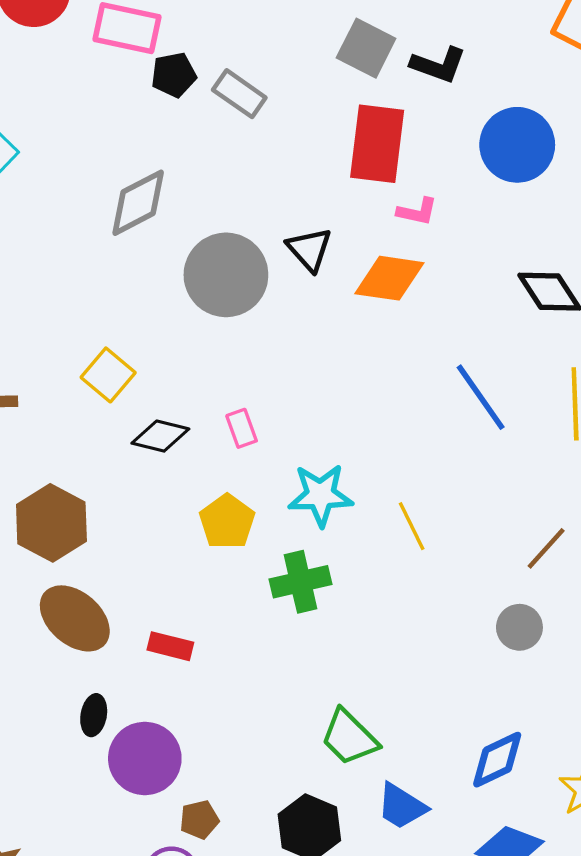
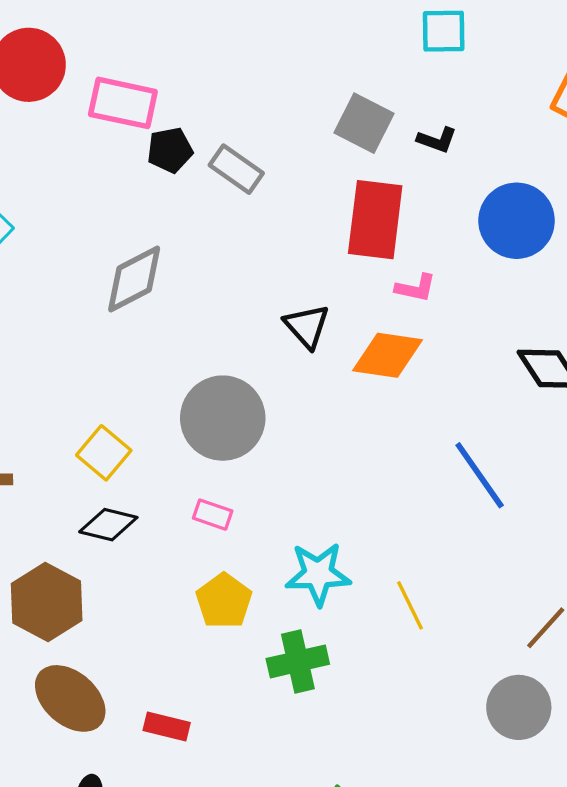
black L-shape: (438, 65) -> (437, 140), size x0.7
gray circle: (226, 275) -> (223, 418), moved
pink rectangle: (242, 428) -> (213, 515), moved, turned -51
black diamond: (160, 436) -> (108, 525), moved
gray circle: (519, 627) -> (519, 707), size x1.4

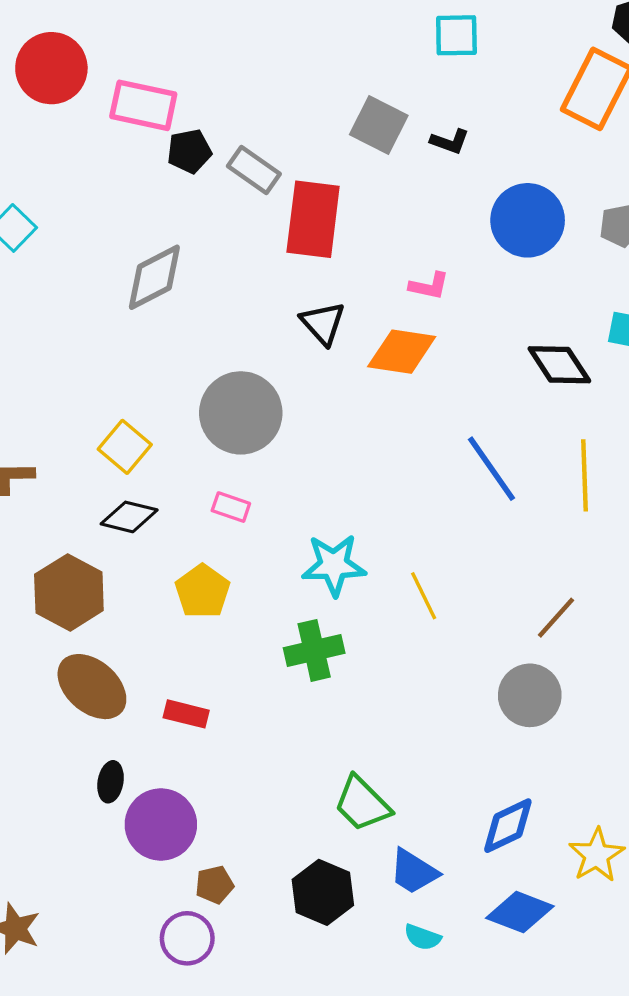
red rectangle: (375, 220) -> (313, 219), moved
yellow pentagon: (224, 601) -> (202, 591), moved

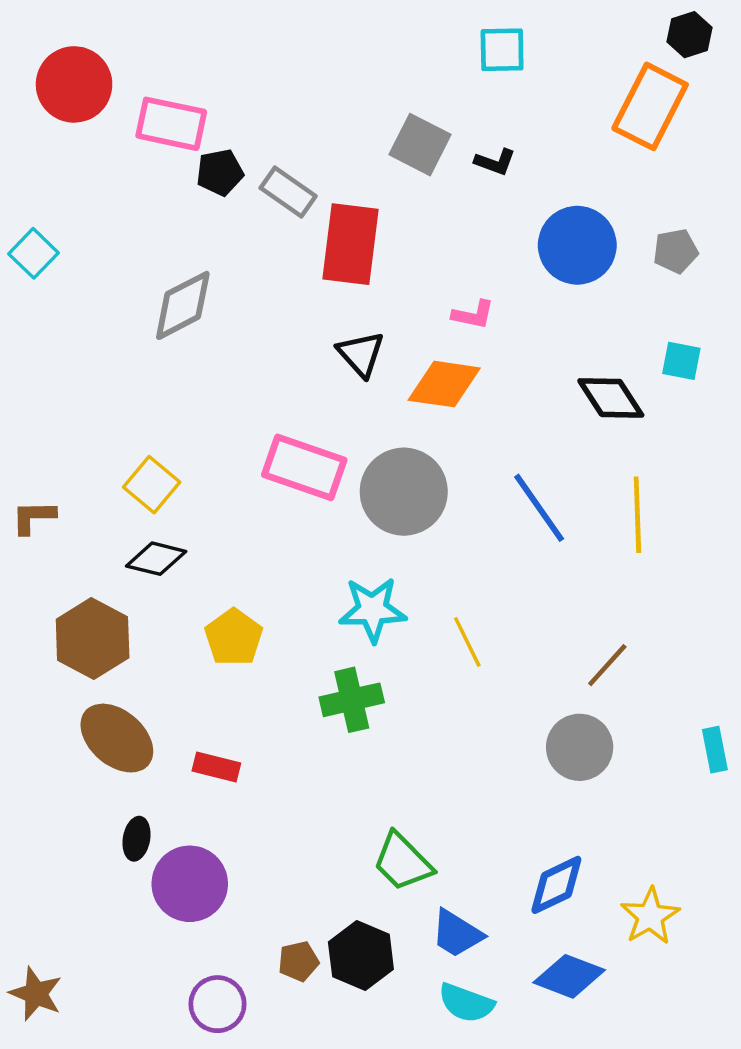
gray circle: (241, 413) -> (404, 492), moved
pink rectangle: (231, 507) -> (304, 467), moved, size x2.0
brown pentagon: (215, 885) -> (298, 961), moved
cyan semicircle: (422, 937) -> (466, 1003), size x1.4

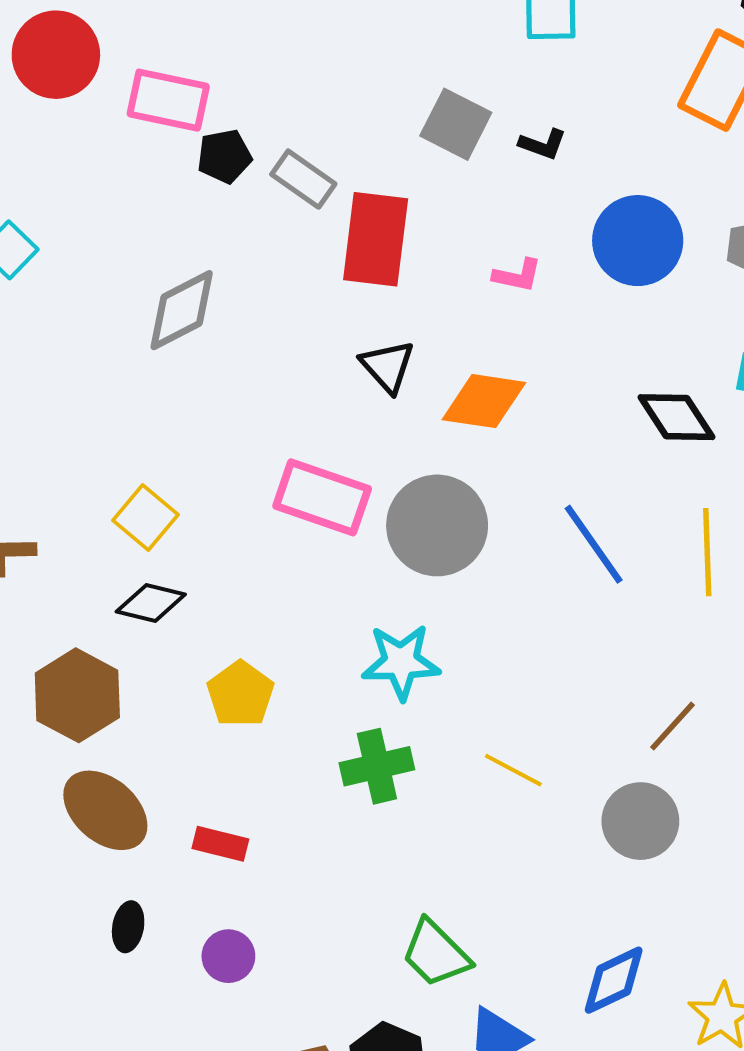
pink L-shape: (473, 315) -> (517, 275), moved
yellow line: (467, 642) -> (513, 770), moved, turned -36
purple circle: (190, 884) -> (228, 956), moved, size x0.6

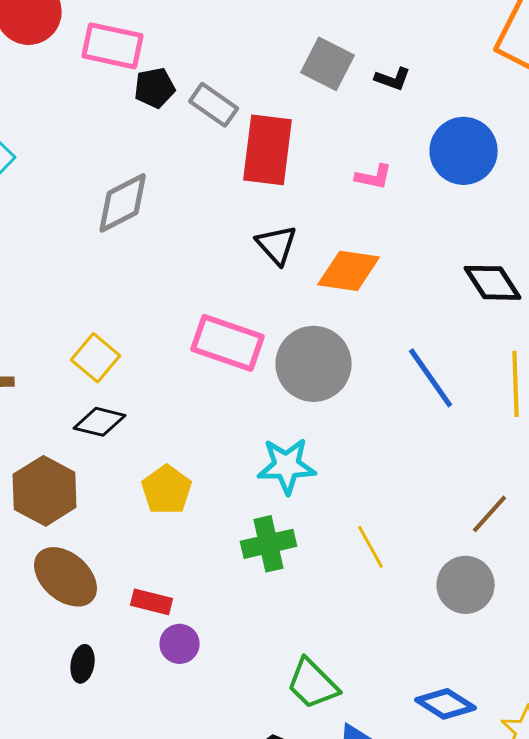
yellow line: (513, 770) -> (371, 547), turned 33
purple circle: (228, 956) -> (180, 644), moved
blue diamond: (614, 980) -> (446, 704), turned 58

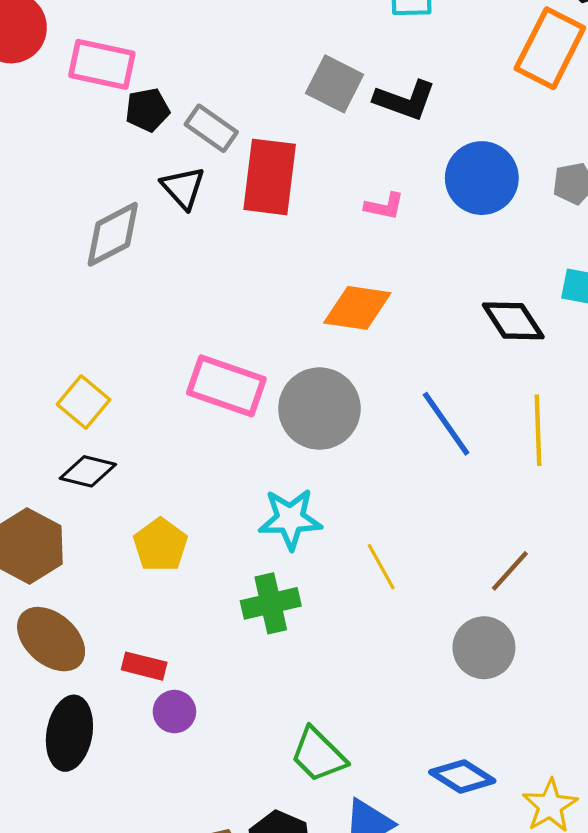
black L-shape: (393, 79) -> (405, 100), size x1.6
black triangle: (277, 245) -> (183, 188), moved
yellow line: (371, 547) -> (381, 567), moved
black ellipse: (83, 664) -> (69, 733), size x1.8

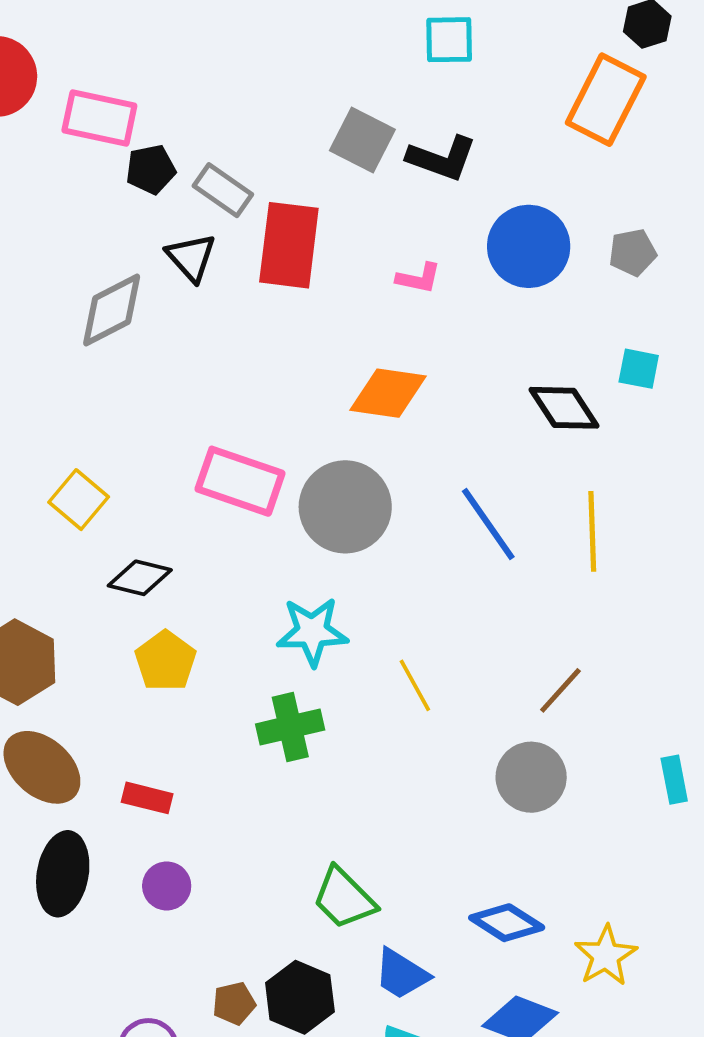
black diamond: (88, 471) -> (140, 578), moved
purple circle: (174, 712) -> (167, 886), moved

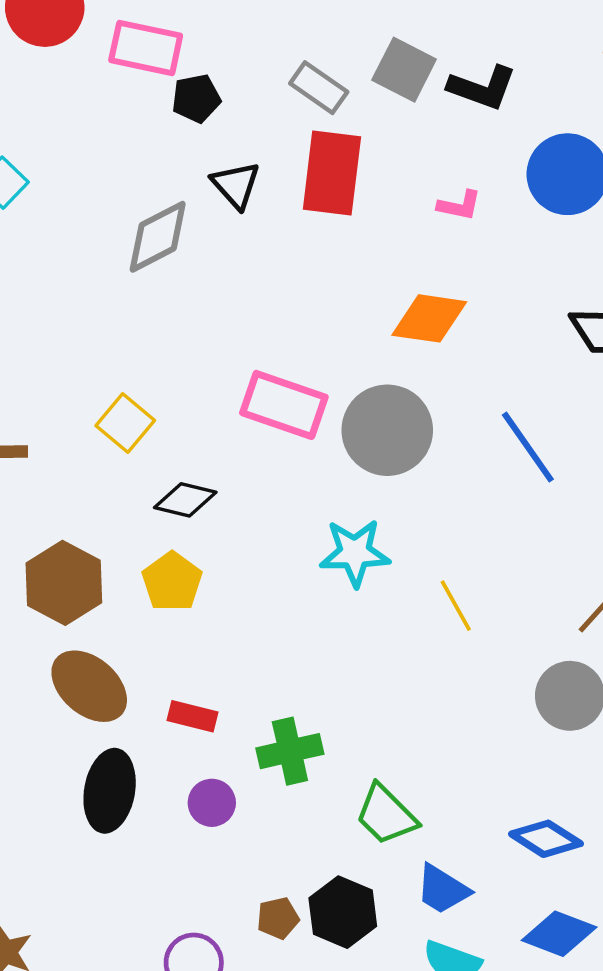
gray rectangle: (223, 190) -> (319, 88), moved
yellow pentagon: (165, 661) -> (172, 582), moved
green cross: (290, 727) -> (290, 751), moved

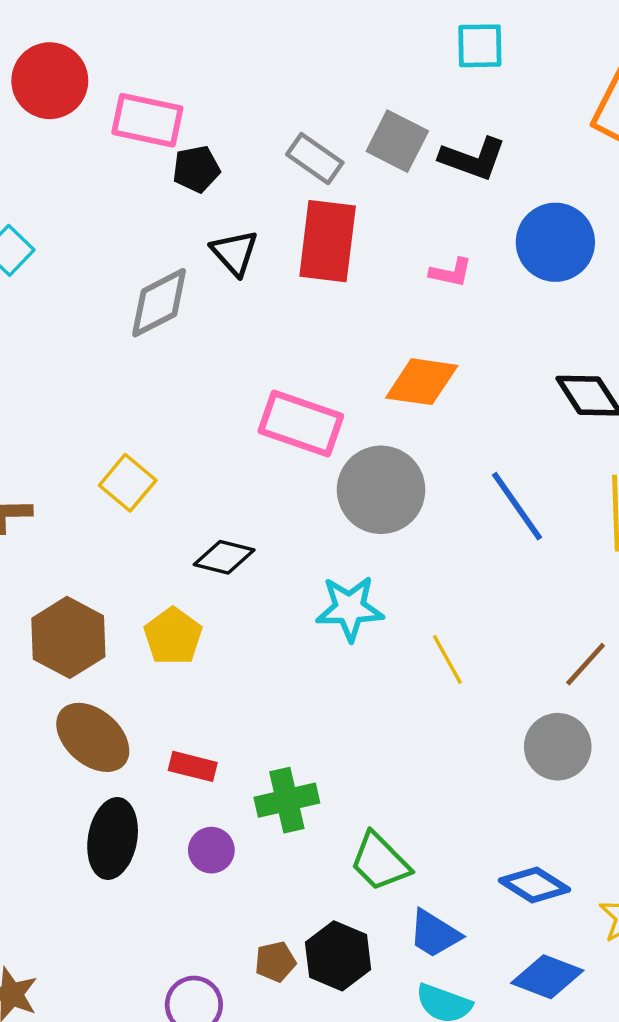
pink rectangle: (284, 405) -> (301, 424), moved
black diamond: (185, 500) -> (224, 557), moved

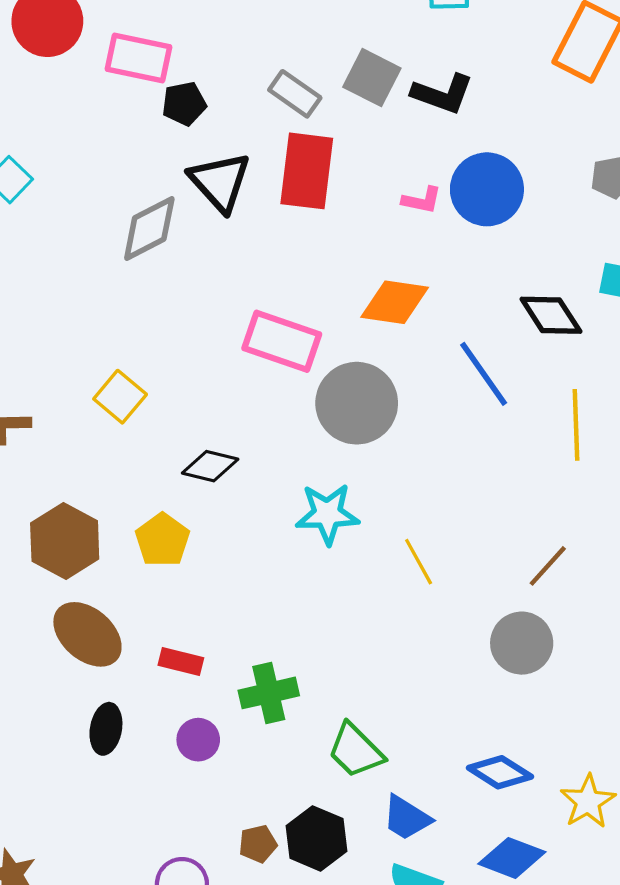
blue circle: (555, 242) -> (487, 189), moved
black triangle: (235, 253) -> (220, 182), size x1.4
blue line: (517, 506) -> (484, 374), moved
black ellipse: (113, 839) -> (106, 729), size x0.7

